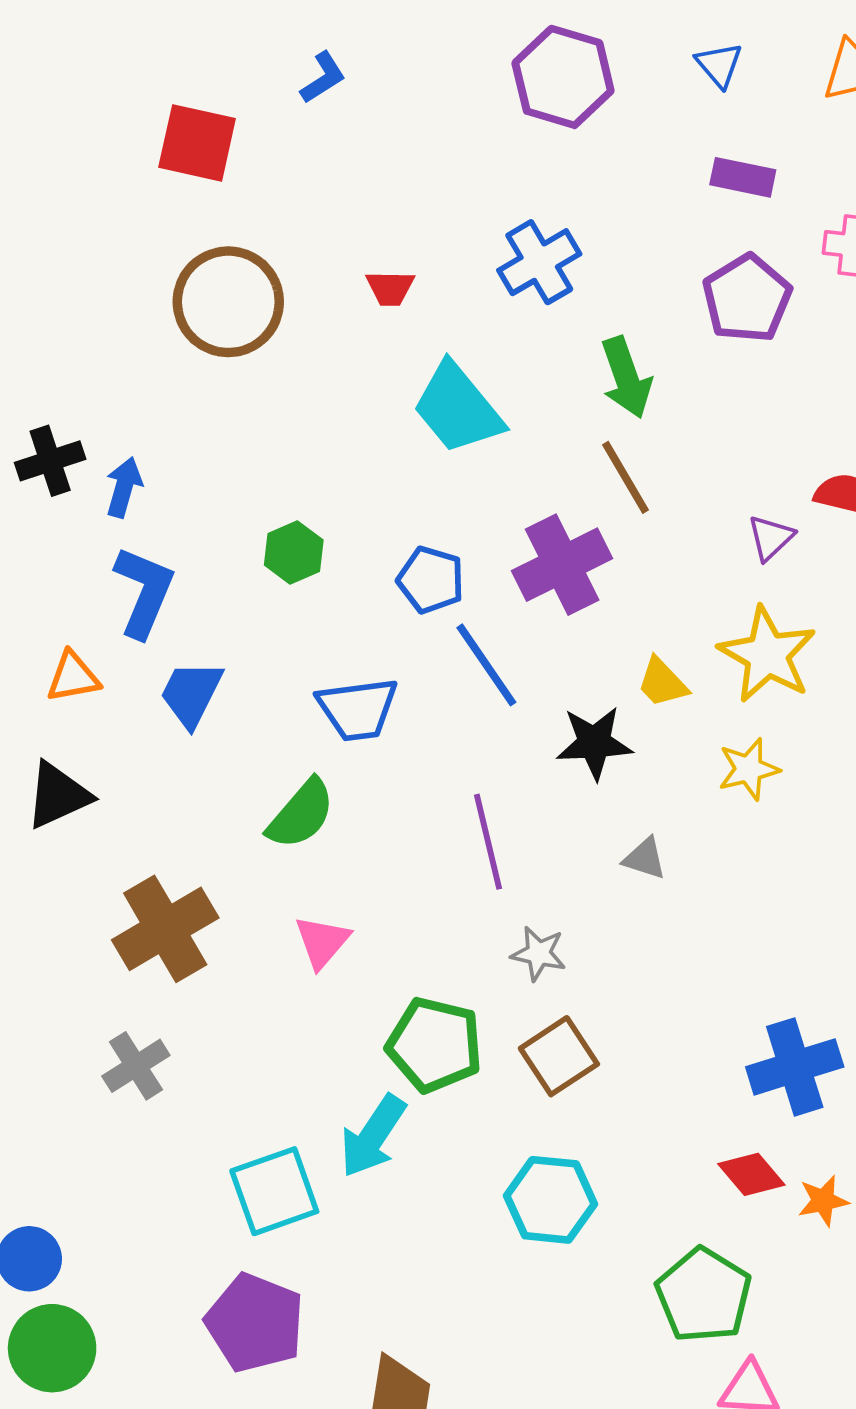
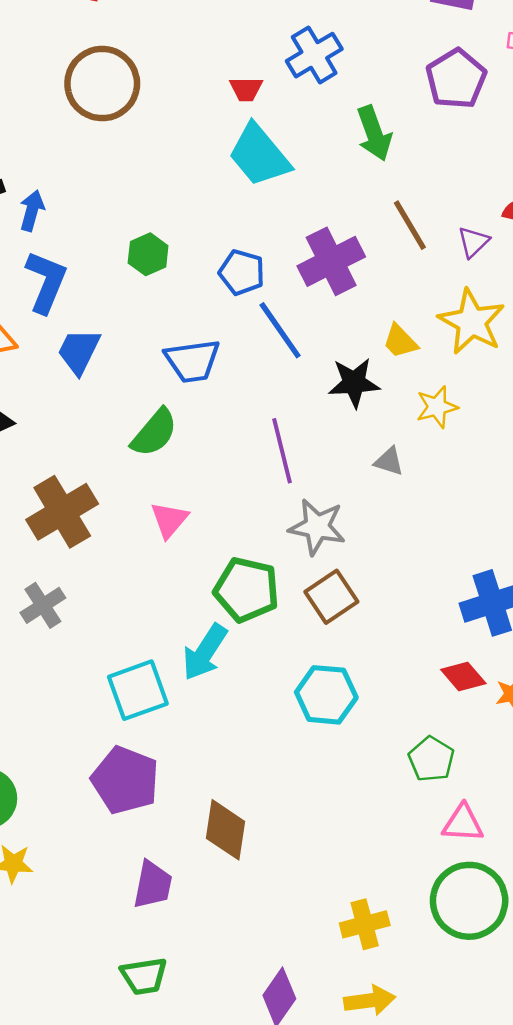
red trapezoid: (390, 288) -> (246, 89), moved
brown line: (626, 477) -> (410, 225), moved
yellow star: (749, 769) -> (437, 407), moved
gray star: (539, 953) -> (317, 527), size x1.5
green pentagon: (704, 1295) -> (431, 759), size x0.7

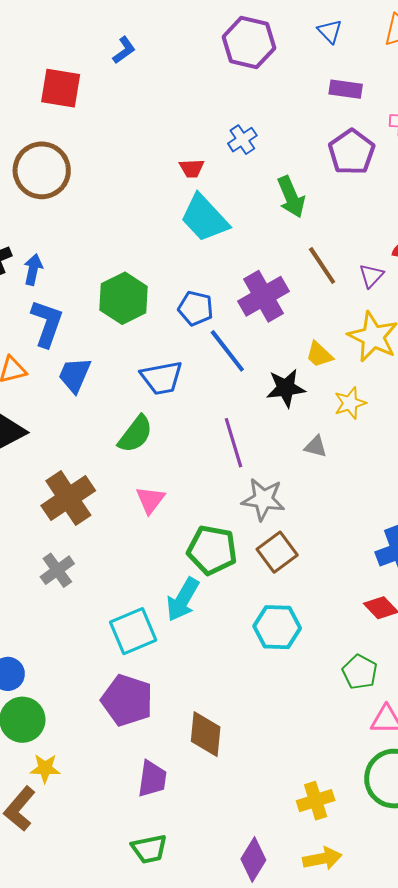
blue cross: (314, 55) -> (242, 140), size x0.7
brown circle: (102, 84) -> (42, 170), moved
green hexagon: (148, 254) -> (124, 298), size x1.6

